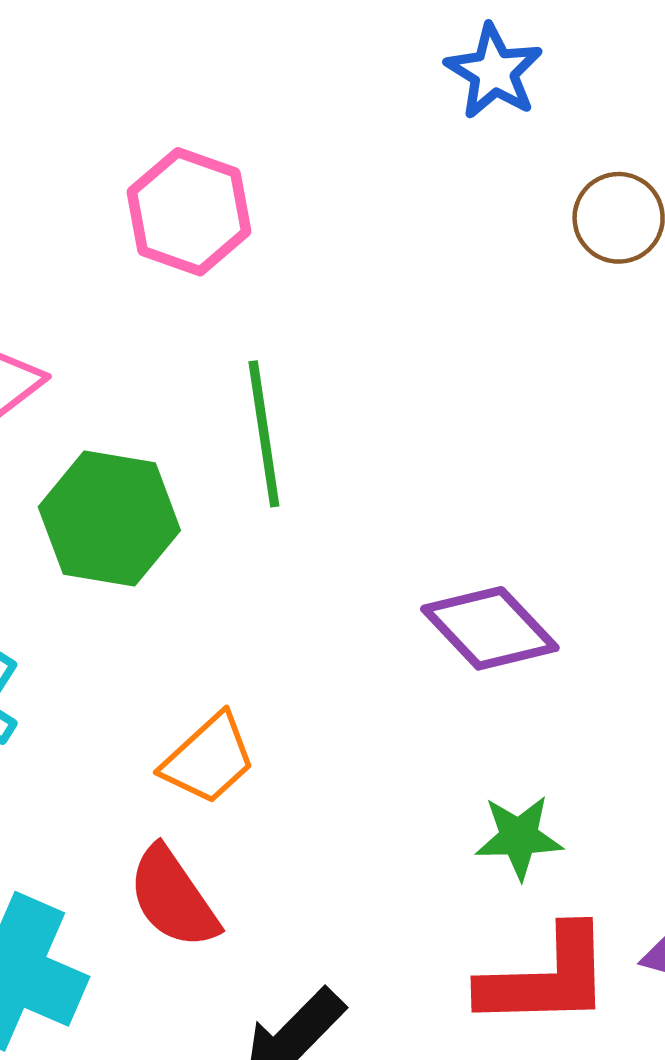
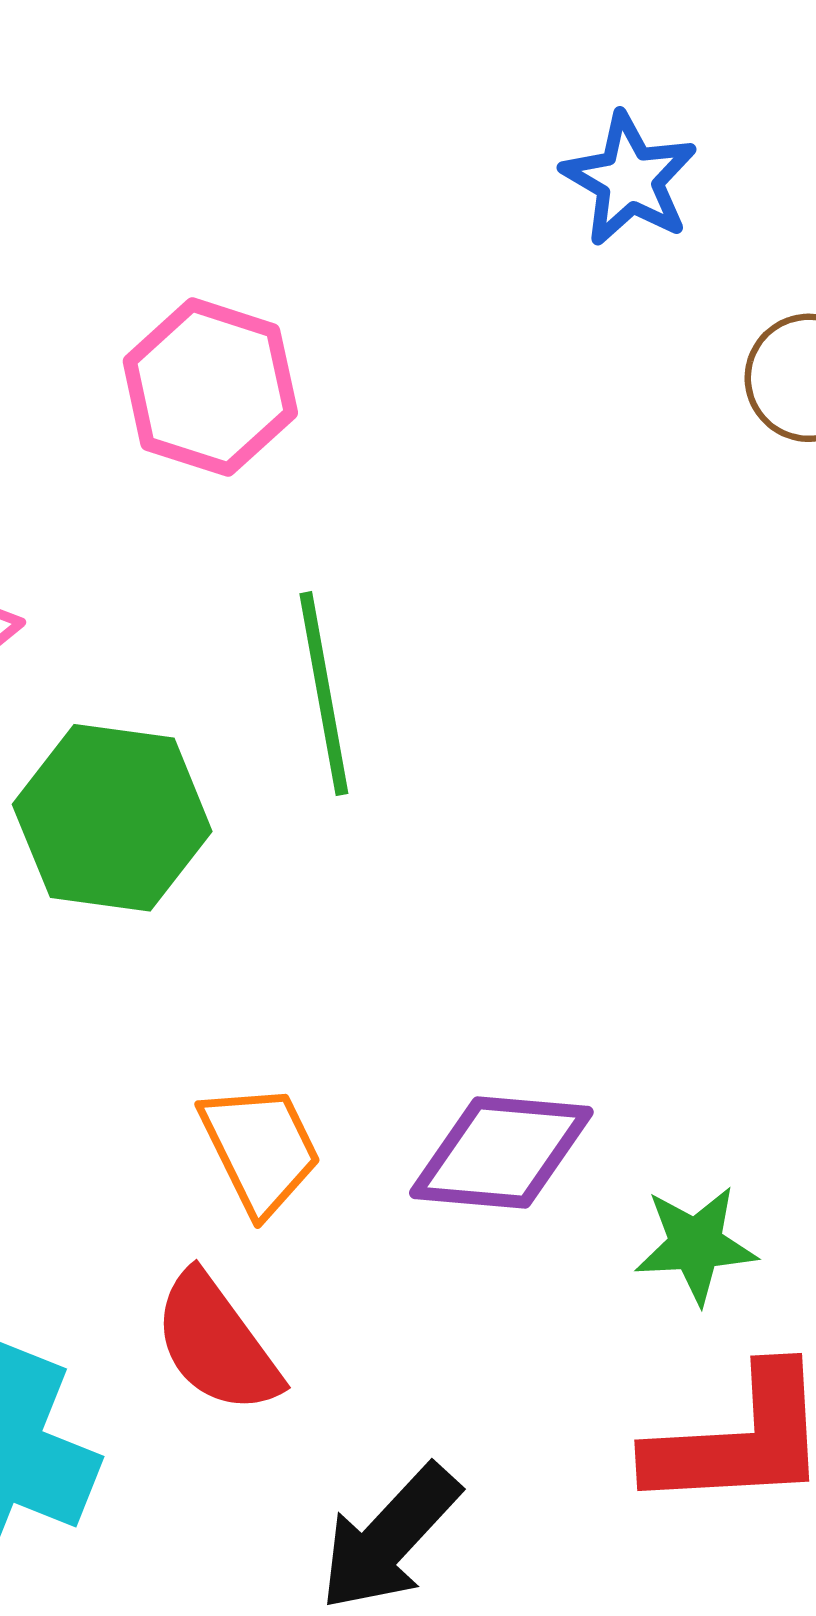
purple diamond: (490, 628) -> (501, 1153), moved, turned -40
orange trapezoid: (209, 759) -> (260, 1149), turned -72

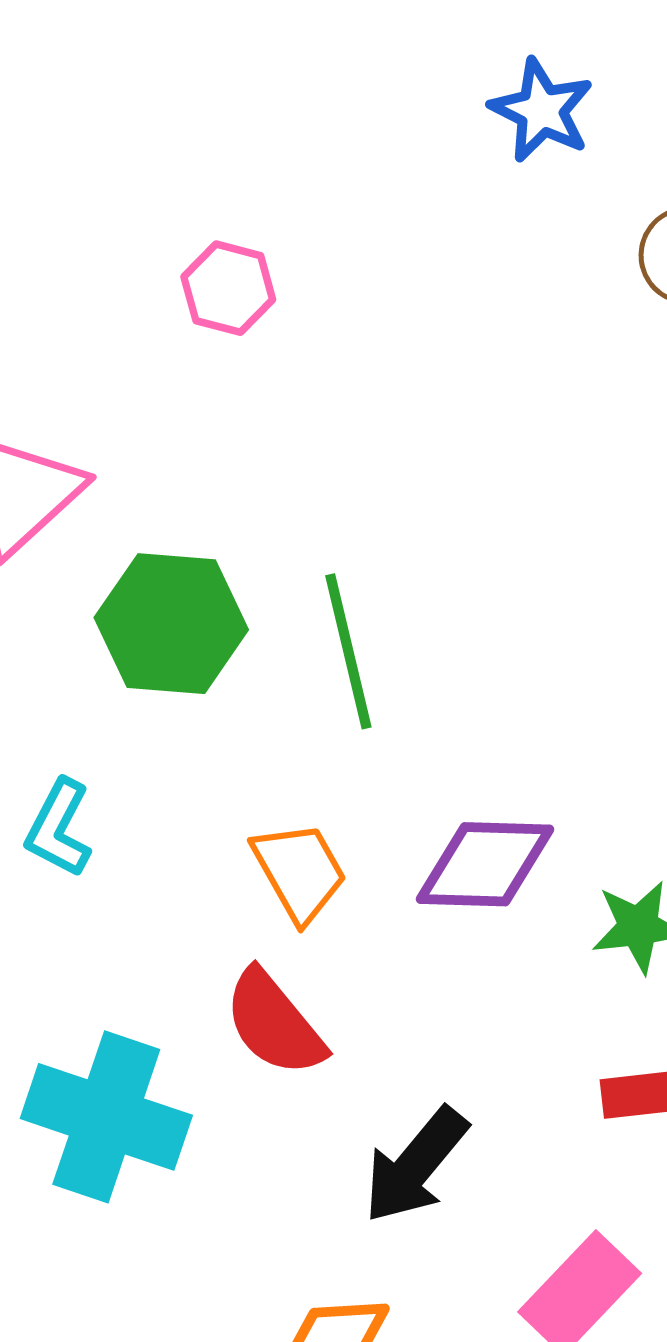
pink hexagon: (210, 387) -> (228, 288), size x0.7
green line: (324, 694) -> (348, 651), moved

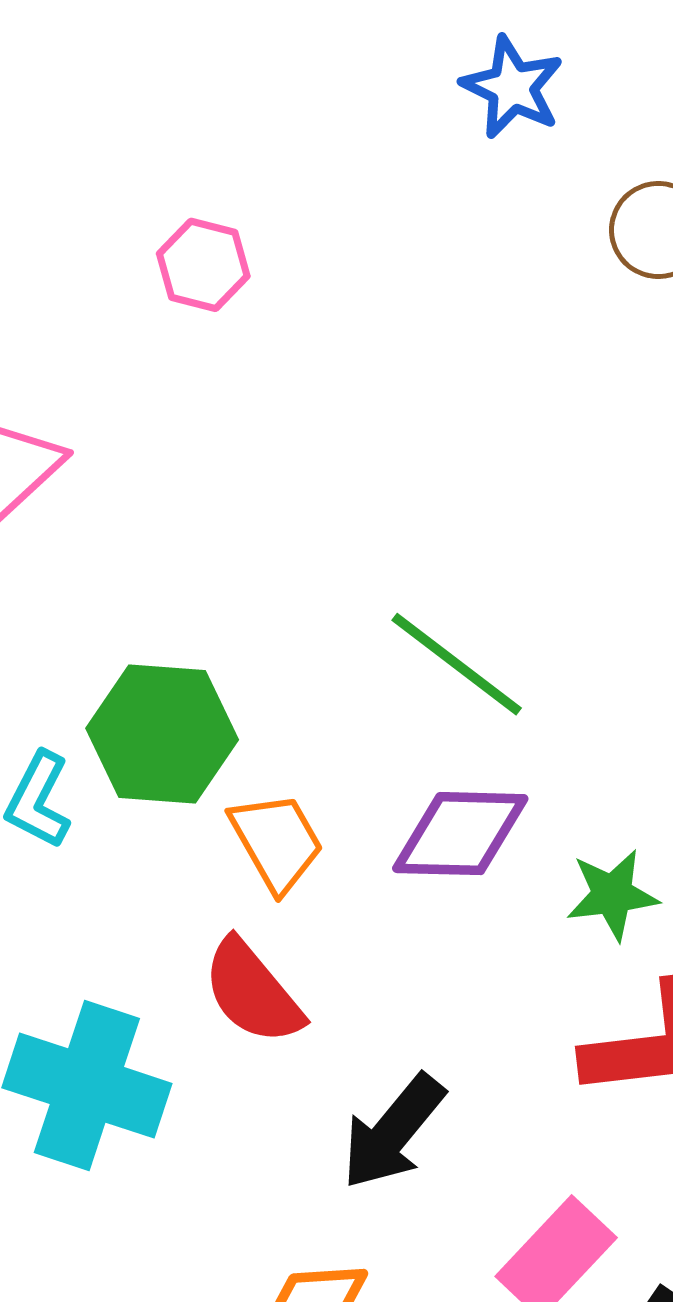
green hexagon: (171, 624) -> (162, 734), moved
green line: (348, 651) -> (457, 664), moved, turned -39

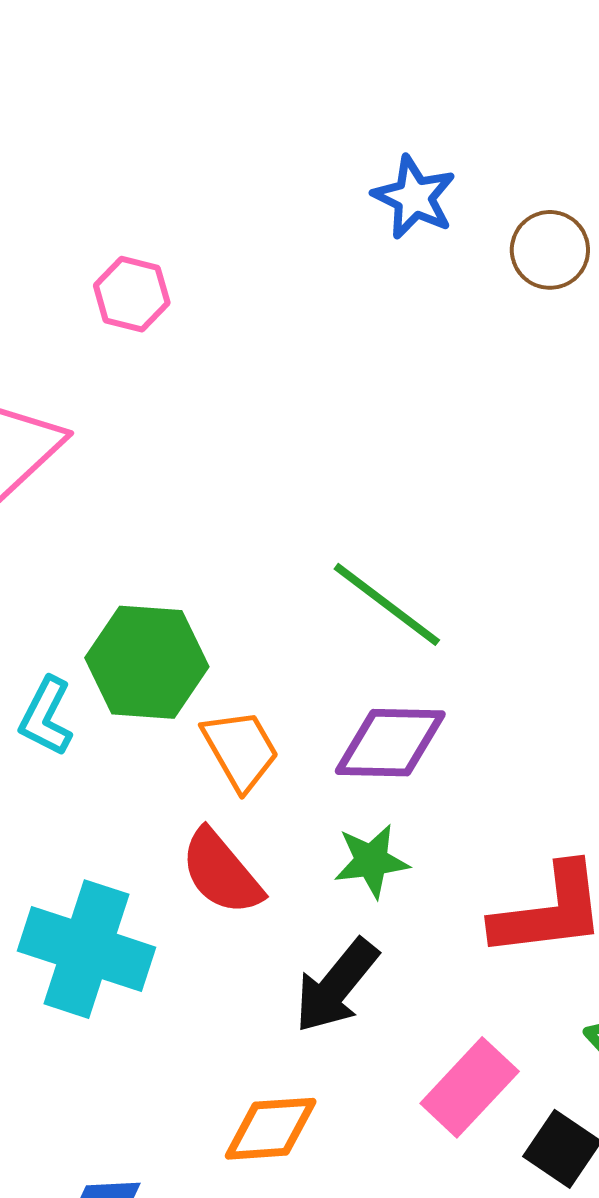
blue star: (512, 87) -> (414, 197), moved
pink hexagon: (203, 265) -> (132, 294), moved
green star: (612, 895) -> (371, 861), moved

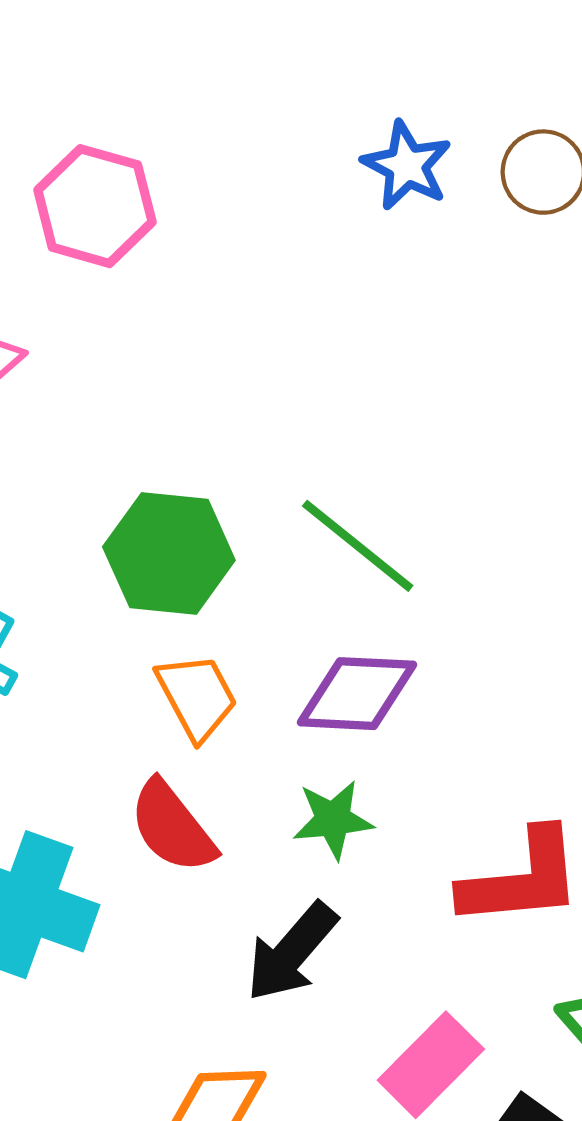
blue star: (414, 197) -> (407, 166), moved
pink hexagon: (132, 294) -> (95, 206), size x1.5
green hexagon: (147, 662) -> (169, 553), moved

